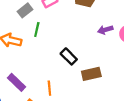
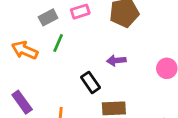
purple arrow: (105, 30) -> (116, 60), moved

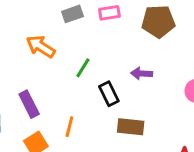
green line: (58, 43) -> (83, 68), moved

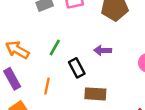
orange arrow: (41, 47) -> (17, 50), moved
orange line: (69, 127) -> (47, 86), moved

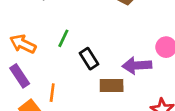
purple arrow: (103, 50) -> (137, 65), moved, size x1.5
orange line: (47, 86) -> (52, 93), moved

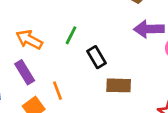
purple arrow: (137, 65) -> (149, 29), moved
orange line: (52, 93) -> (57, 91), turned -30

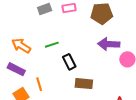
green line: (71, 35) -> (52, 45), turned 40
purple rectangle: (25, 72) -> (16, 69), turned -36

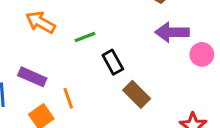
orange arrow: (21, 46) -> (40, 22), moved
brown rectangle: (84, 84) -> (137, 94), turned 42

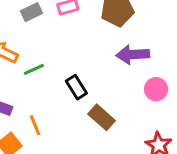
green line: (85, 37) -> (34, 69), moved
pink circle: (202, 54) -> (156, 89), moved

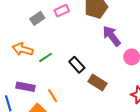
purple arrow: (133, 55) -> (112, 36), turned 65

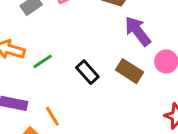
brown rectangle: (98, 83) -> (129, 71), moved

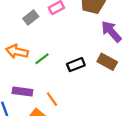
black rectangle: (87, 72) -> (76, 65), turned -66

